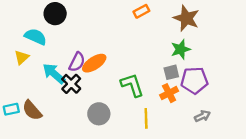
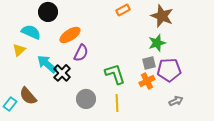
purple semicircle: (77, 62) -> (81, 53), moved
orange ellipse: (94, 63) -> (70, 35), moved
cyan rectangle: (11, 109) -> (10, 104), moved, turned -40
yellow line: (146, 118) -> (117, 103), moved

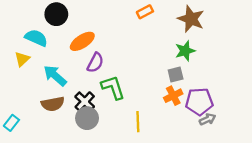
purple pentagon: (169, 70) -> (199, 102), moved
black cross: (62, 73) -> (85, 102), moved
green L-shape: (115, 74) -> (113, 87), moved
brown semicircle: (28, 96) -> (53, 104), moved, turned -60
gray circle: (86, 99) -> (87, 118), moved

